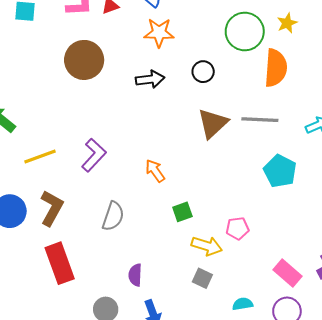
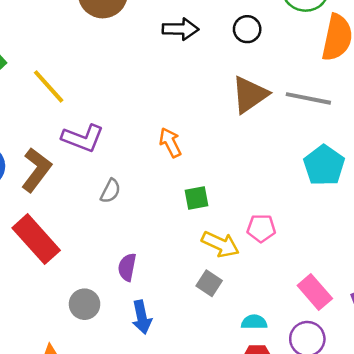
purple L-shape: (94, 155) -> (83, 138), moved, turned 60
yellow line: (40, 157) -> (49, 86), moved, turned 60
gray semicircle: (113, 216) -> (110, 191), size x0.7
red rectangle: (60, 263) -> (36, 239), turned -30

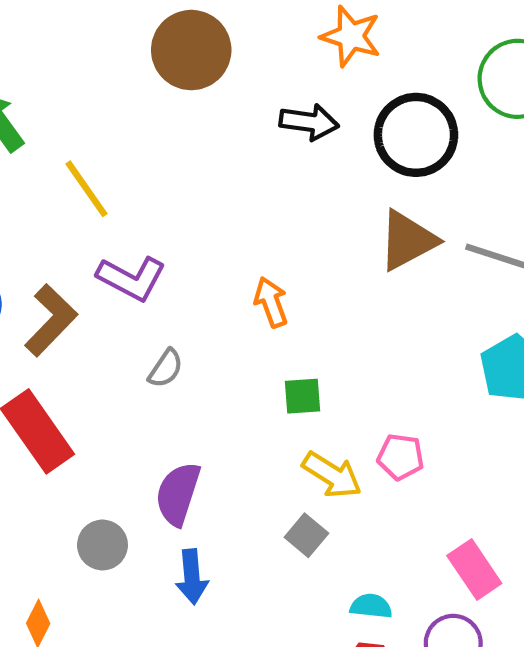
black circle: (247, 29) -> (416, 135), size x1.8
purple semicircle: (127, 267) -> (178, 494), size x1.4

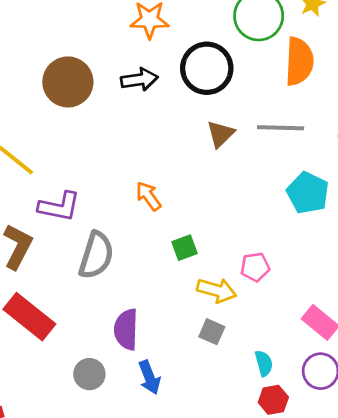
brown circle: (191, 50) -> (68, 82), moved
brown triangle: (408, 240) -> (221, 134), size x0.7
gray semicircle: (166, 368) -> (96, 255), size x1.8
cyan semicircle: (371, 606) -> (264, 363), turned 85

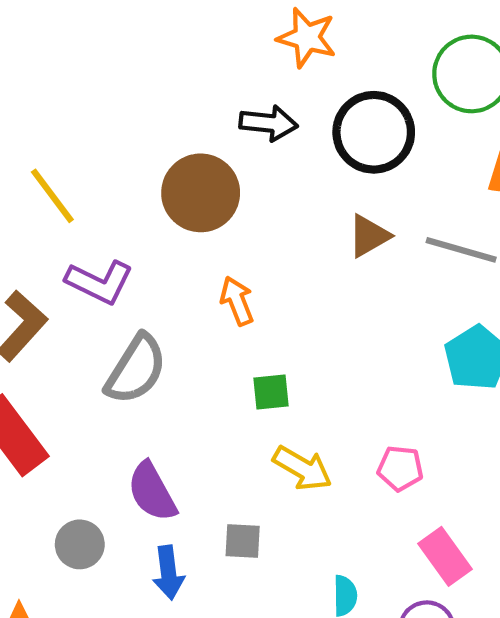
brown circle: (68, 82) -> (201, 193), moved
pink pentagon: (255, 267) -> (400, 468), moved
purple semicircle: (126, 329) -> (152, 492), turned -45
gray square: (212, 332) -> (243, 541), moved, turned -35

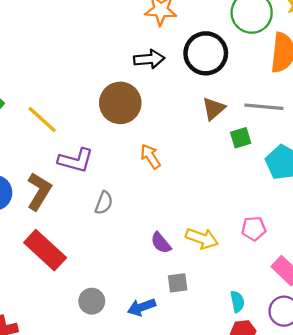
gray semicircle: (136, 369) -> (104, 203), size x0.6
green square: (271, 392) -> (241, 138), moved
purple semicircle: (152, 492) -> (161, 243), moved, size x0.7
blue arrow: (168, 573) -> (142, 307), turned 88

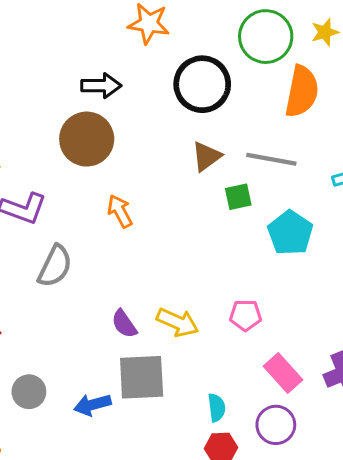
black arrow: (149, 59) -> (101, 86), moved
gray semicircle: (104, 203) -> (55, 266), size x1.4
gray square: (178, 283) -> (142, 377), size x1.8

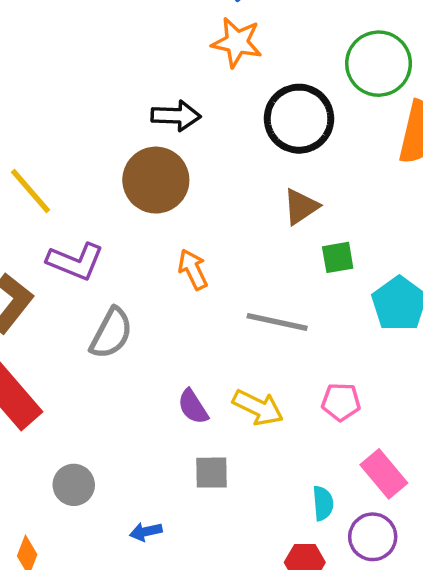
gray line: (271, 159) -> (277, 322), moved
gray square: (142, 377) -> (211, 473), size x0.6
blue arrow: (92, 405) -> (146, 532), moved, size x0.7
cyan semicircle: (217, 408) -> (323, 503), moved

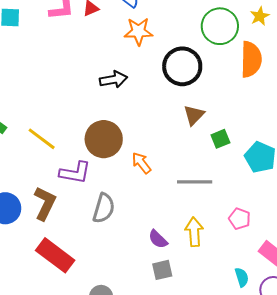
brown circle: (156, 180) -> (104, 139), moved
pink pentagon: (341, 402) -> (240, 219), turned 30
yellow arrow: (258, 407) -> (194, 232), turned -108
gray square: (211, 473) -> (162, 270), moved

